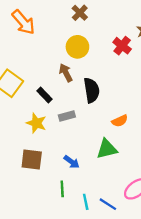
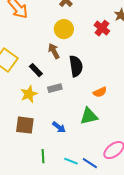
yellow star: (36, 123) -> (29, 94), turned 30
green line: (62, 189) -> (43, 156), moved
cyan line: (86, 202) -> (71, 161), turned -56

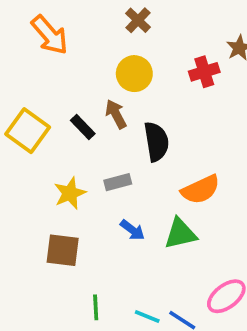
red cross: (102, 28) -> (204, 72), turned 35
black rectangle: (36, 70) -> (83, 127), moved
orange semicircle: (100, 92) -> (201, 190), size x1.5
blue arrow: (59, 127) -> (132, 230), moved

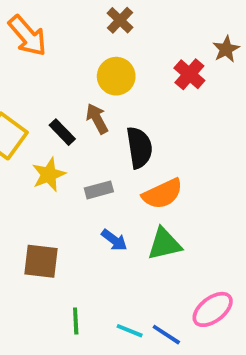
red cross: (204, 72) -> (189, 74), turned -32
orange semicircle: (201, 190) -> (162, 194), moved
yellow star: (70, 193) -> (49, 175), moved

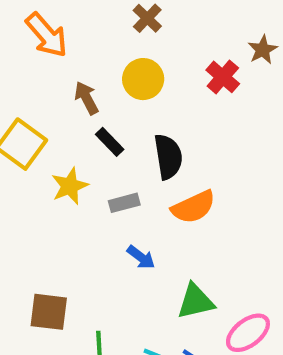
brown arrow: (97, 119) -> (86, 98), moved
black rectangle: (62, 132) -> (110, 142), moved
green triangle: (164, 244) -> (196, 301), moved
brown square: (41, 261) -> (49, 312), moved

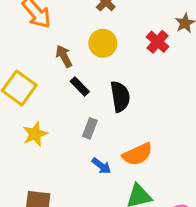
yellow star: (70, 186) -> (35, 134), moved
gray rectangle: (124, 203) -> (90, 128), turned -54
orange semicircle: (193, 207) -> (137, 154), moved

